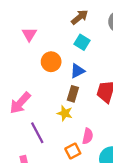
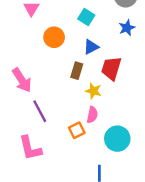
blue triangle: (77, 71) -> (91, 47), moved
pink arrow: (20, 103) -> (22, 80), turned -75
yellow star: (65, 113) -> (93, 91), moved

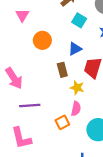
cyan square: (86, 17) -> (79, 20), moved
brown rectangle: (77, 71) -> (62, 70), turned -32
purple line: (40, 111) -> (30, 106), turned -66

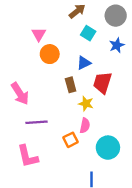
pink triangle: (22, 15) -> (39, 34), moved

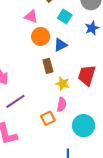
pink triangle: (39, 34) -> (31, 17), moved, turned -40
orange circle: (50, 54) -> (41, 36), moved
red trapezoid: (102, 83) -> (87, 75), moved
purple line: (36, 122) -> (15, 101), turned -30

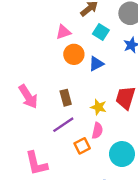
pink triangle: (31, 17) -> (63, 32), turned -40
brown rectangle: (48, 66) -> (66, 98), moved
purple line: (15, 101) -> (63, 125), moved

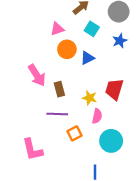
pink arrow: (28, 97) -> (37, 75), moved
purple line: (63, 125) -> (57, 114), turned 36
pink semicircle: (97, 131) -> (97, 116), moved

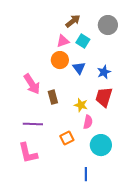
pink triangle: (57, 29) -> (63, 41), moved
blue star: (120, 41) -> (104, 72), moved
blue triangle: (87, 58) -> (79, 68), turned -40
purple line: (57, 114) -> (33, 124), moved

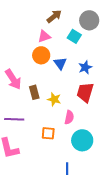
cyan square: (83, 41) -> (74, 36), moved
yellow star: (81, 105) -> (54, 99), moved
orange square: (67, 138) -> (48, 133), turned 32

